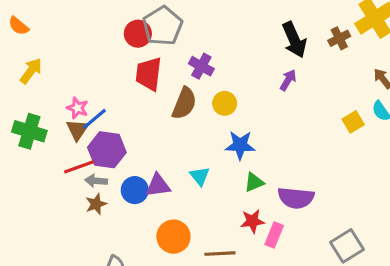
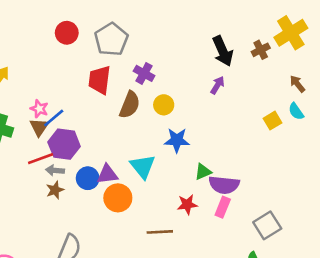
red circle: (138, 34) -> (67, 33), moved
cyan triangle: (200, 176) -> (143, 166), size x1.5
green triangle: (254, 182) -> (203, 172), moved
pink rectangle: (274, 235) -> (223, 207), moved
orange circle: (173, 237) -> (118, 198), moved

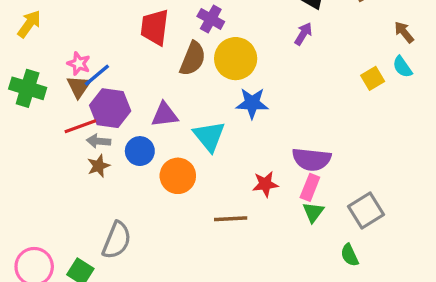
yellow circle: (164, 105) -> (236, 59), size x1.6
green triangle: (203, 172) -> (313, 212), moved, turned -30
purple triangle: (107, 174) -> (165, 115), moved

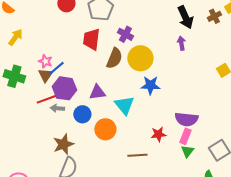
purple arrow: (303, 34) -> (181, 43), turned -40
brown star: (99, 166) -> (63, 144), moved, size x1.5

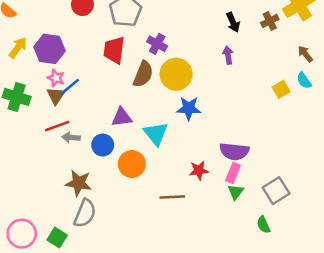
black arrow: (185, 17) -> (233, 22), size x0.7
purple hexagon: (64, 88) -> (50, 49), moved
brown star: (63, 144) -> (79, 183), turned 30

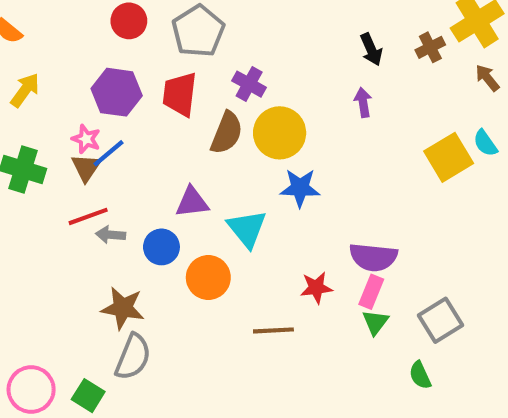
purple hexagon: (50, 49) -> (117, 92), moved
brown arrow: (305, 54) -> (487, 78), moved
yellow square: (281, 89) -> (449, 157), size x1.6

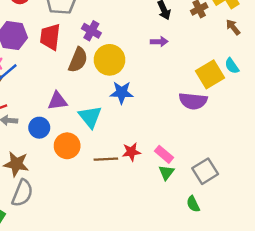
purple arrow: (363, 102) -> (159, 42), turned 98
purple semicircle: (373, 257) -> (193, 101), moved
pink rectangle: (371, 292) -> (164, 154), turned -72
brown line: (273, 330) -> (106, 159), moved

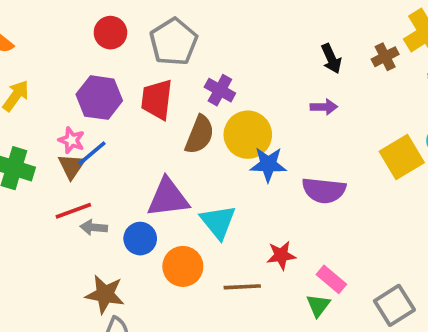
blue star: (122, 93) -> (268, 164), moved
purple triangle: (57, 101) -> (168, 198), size x1.4
purple semicircle: (193, 101) -> (324, 190), moved
red star: (131, 152) -> (281, 255), moved
green triangle: (166, 172) -> (318, 305), moved

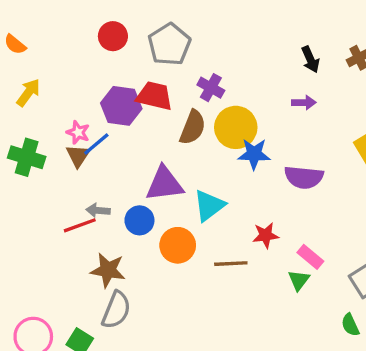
purple hexagon: (99, 98) -> (121, 106), moved
red trapezoid: (157, 99) -> (154, 96), turned 96
red line: (73, 211) -> (80, 225), moved
cyan triangle: (218, 222) -> (209, 205), turned 32

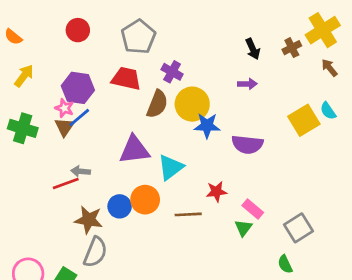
red circle: (113, 36) -> (78, 30), moved
purple hexagon: (121, 106) -> (78, 88), moved
blue circle: (139, 220) -> (120, 206), moved

